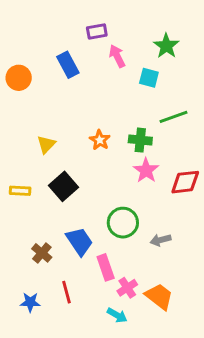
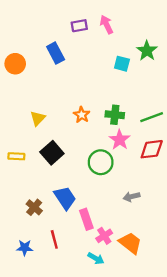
green star: (166, 46) -> (147, 51), moved
pink arrow: (117, 56) -> (107, 25), moved
green line: (174, 117) -> (152, 117), moved
green circle: (123, 223) -> (101, 162), moved

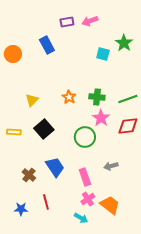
pink arrow: (107, 25) -> (90, 21), turned -84
pink rectangle: (86, 219) -> (85, 177), moved

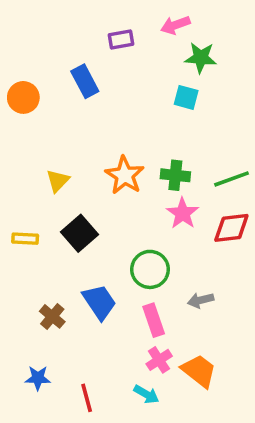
pink arrow: (90, 21) -> (175, 25), moved
green star: (124, 43) -> (201, 58), moved, turned -30
orange star: (69, 97) -> (125, 175), size x1.5
green circle: (85, 137) -> (150, 269), moved
red line: (46, 202) -> (87, 398), moved

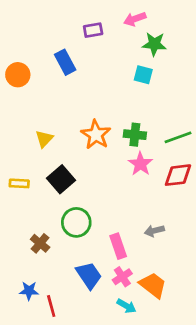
green circle: (150, 269) -> (76, 222), moved
blue trapezoid: (99, 302) -> (89, 275), moved
cyan arrow: (146, 394) -> (126, 306), moved
red line: (87, 398) -> (51, 306), moved

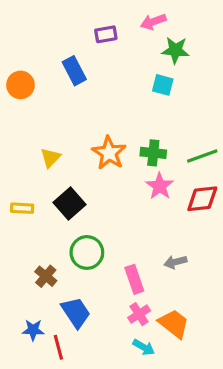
blue trapezoid: (89, 275) -> (76, 313), moved

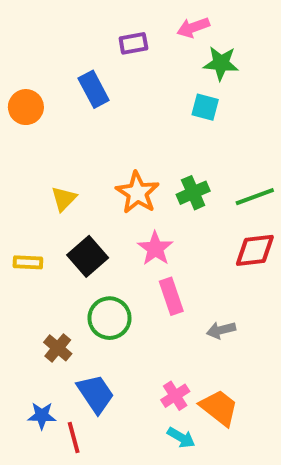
green cross: (153, 153) -> (193, 193), turned -30
pink star: (160, 186) -> (155, 248), moved
pink rectangle: (134, 279) -> (171, 296), moved

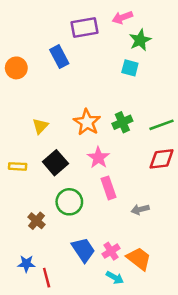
purple rectangle: (133, 43) -> (84, 28), size x1.5
green star: (221, 63) -> (140, 40), turned -30
blue trapezoid: (96, 394) -> (83, 250), moved

